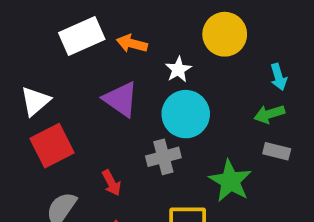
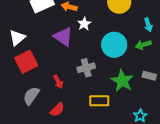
white star: (178, 70) -> (84, 24), moved
cyan circle: (186, 114) -> (114, 45), moved
gray rectangle: (277, 151) -> (149, 76), moved

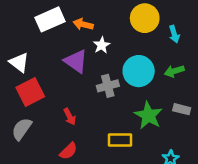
cyan arrow: (148, 25) -> (174, 34), moved
white triangle: (17, 38) -> (19, 62), turned -42
gray cross: (86, 68) -> (108, 86), moved
gray semicircle: (31, 96) -> (22, 129), moved

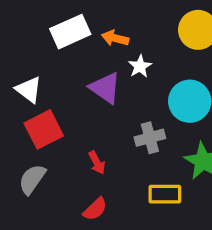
gray cross: (108, 86) -> (150, 138), moved

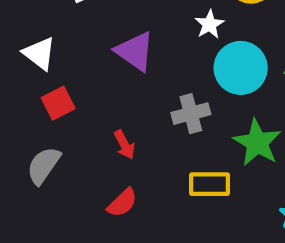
white star: (140, 66) -> (209, 24), moved
red square: (44, 129) -> (58, 103), size x0.7

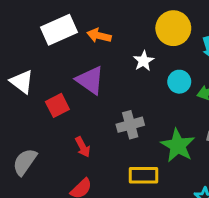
cyan circle: (241, 68) -> (179, 82), moved, size x0.6
red square: (58, 103) -> (57, 105), moved

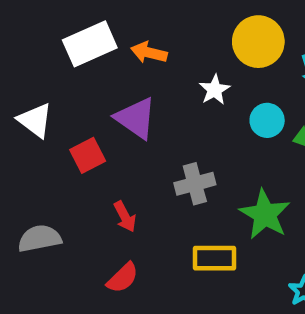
gray semicircle: (25, 162) -> (40, 238), turned 44

